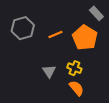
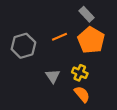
gray rectangle: (96, 13) -> (87, 14), moved
gray hexagon: (23, 28) -> (23, 46), moved

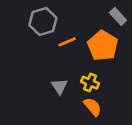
gray rectangle: (87, 14) -> (118, 16), moved
gray hexagon: (23, 46) -> (43, 21), moved

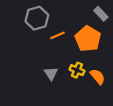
orange semicircle: (93, 107) -> (98, 77), moved

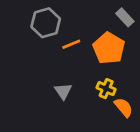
yellow cross: (77, 70) -> (106, 89), moved
orange semicircle: (98, 77) -> (124, 107), moved

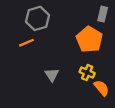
gray rectangle: (125, 17) -> (103, 14), turned 56
orange line: (71, 44) -> (26, 43), moved

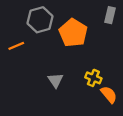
orange pentagon: (89, 39) -> (73, 33), moved
orange line: (26, 43) -> (16, 46), moved

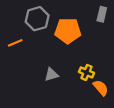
orange pentagon: (73, 33) -> (68, 31), turned -30
gray triangle: (55, 80) -> (51, 75), turned 48

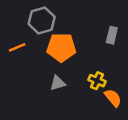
gray rectangle: (102, 14) -> (112, 35), moved
orange pentagon: (68, 31) -> (61, 47), moved

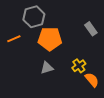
gray rectangle: (112, 35) -> (91, 29), turned -48
yellow cross: (97, 81) -> (79, 66), turned 32

